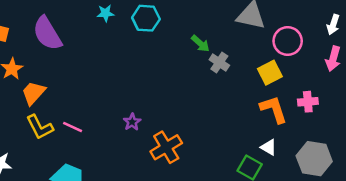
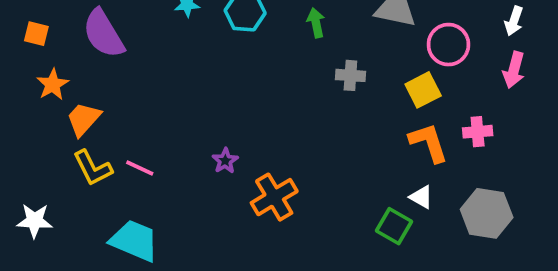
green arrow: (200, 44) -> (316, 23), moved, turned -144
gray cross: (219, 63) -> (350, 75), turned -30

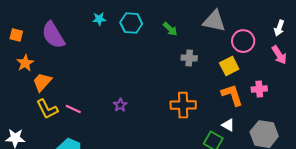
green arrow: (316, 23) -> (170, 29), turned 147
pink arrow: (514, 70) -> (279, 55), turned -48
orange cross: (274, 197) -> (183, 105), moved, turned 30

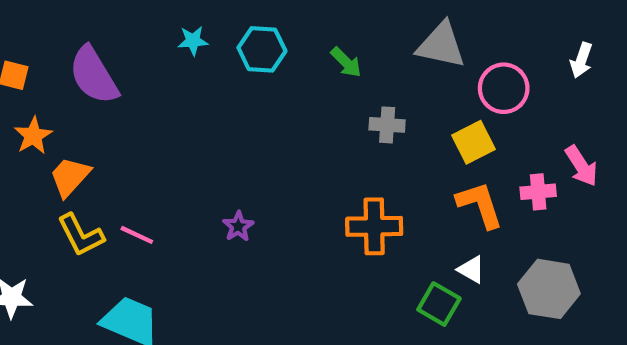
pink arrow: (279, 55) -> (581, 166), moved

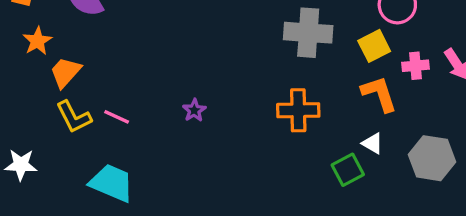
gray cross: (387, 125) -> (308, 33), size x1.8
pink cross: (538, 192) -> (415, 66), moved
green square: (439, 304) -> (348, 170), turned 32

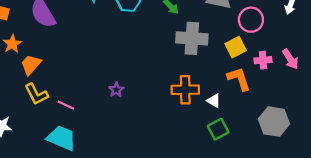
pink line: (117, 117) -> (66, 105), moved
white triangle: (373, 143) -> (214, 101), moved

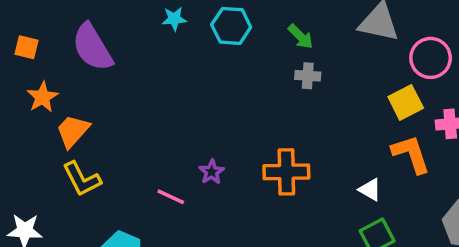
gray cross: (192, 38) -> (308, 76), moved, size x0.5
orange cross: (185, 90) -> (286, 172), moved
pink line: (66, 105) -> (171, 197), moved

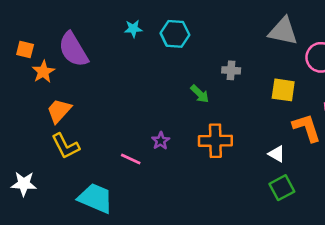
green arrow: (301, 37) -> (200, 94), moved
orange star: (43, 97) -> (43, 72), moved
yellow square: (406, 102) -> (283, 90), moved, turned 35

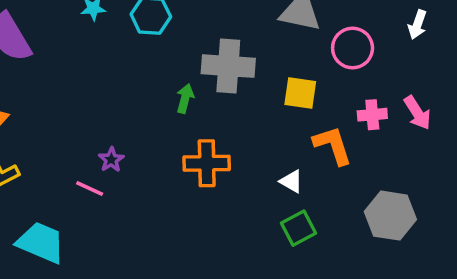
gray cross: (231, 70) -> (228, 66), size x2.0
green arrow: (200, 94) -> (185, 98), turned -120
purple star: (161, 141) -> (111, 160), moved

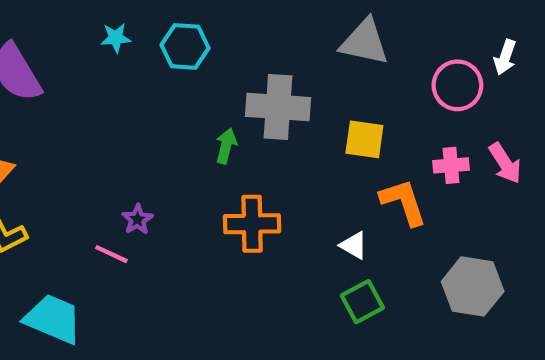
pink circle: (353, 48) -> (457, 85), moved

